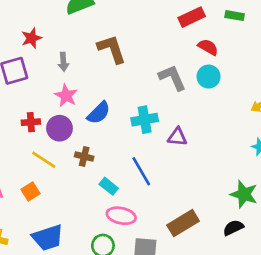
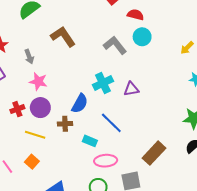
blue semicircle: (99, 113) -> (80, 104), moved

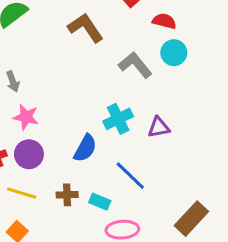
brown L-shape: (63, 37) -> (85, 28), moved
brown cross: (65, 124) -> (67, 195), moved

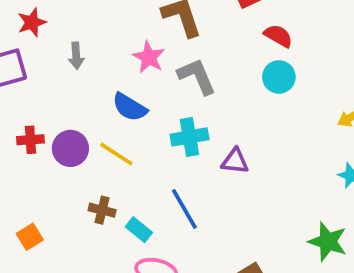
gray L-shape: (135, 65) -> (197, 76), moved
pink star: (26, 117) -> (149, 57), moved
blue semicircle: (85, 148) -> (130, 107), moved, turned 76
yellow line: (22, 193) -> (116, 154), moved

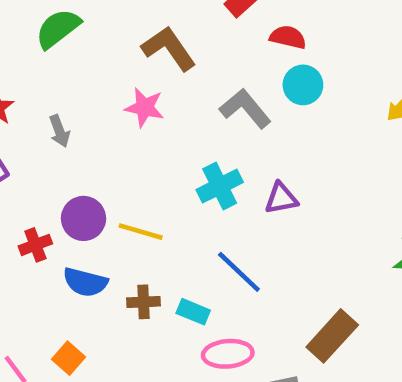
gray L-shape: (197, 76) -> (245, 109), moved
blue semicircle: (130, 107) -> (85, 282), moved
purple circle: (70, 148) -> (83, 218), moved

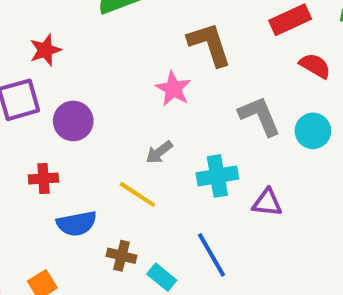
cyan circle: (303, 85) -> (313, 131), moved
gray arrow: (59, 131) -> (159, 152), moved, turned 56
purple circle: (83, 218) -> (73, 121), moved
blue semicircle: (85, 282) -> (77, 224), turned -42

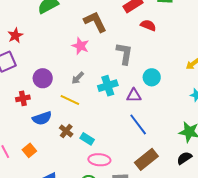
gray L-shape: (260, 116) -> (124, 54), turned 40
purple circle: (73, 121) -> (43, 78), moved
cyan circle: (313, 131) -> (152, 77), moved
blue line: (211, 255) -> (138, 124), moved
brown cross: (122, 256) -> (66, 131), turned 32

